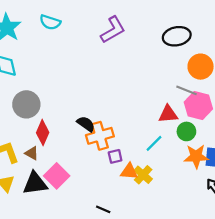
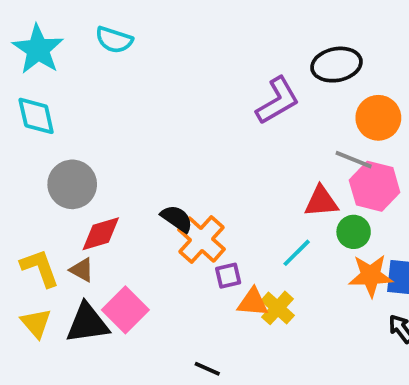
purple L-shape: (113, 30) -> (278, 101), moved
red diamond: (43, 133) -> (101, 234), turned 50
orange cross: (100, 136) -> (201, 239), turned -32

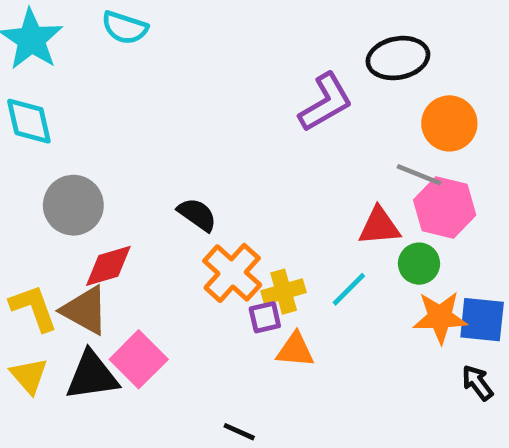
black semicircle: (177, 219) -> (197, 215), moved
brown triangle: (82, 270) -> (85, 310), size x1.6
yellow cross: (278, 308) -> (284, 292), moved, turned 32

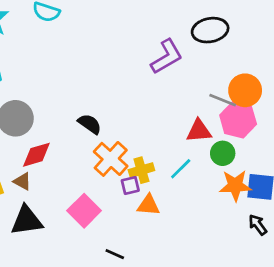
orange circle: (449, 123) -> (245, 90), moved
brown triangle: (85, 310) -> (22, 181), size x0.6
pink square: (139, 359) -> (84, 211), moved

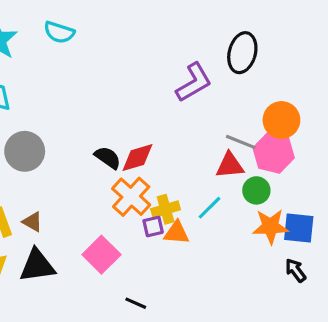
black ellipse: (210, 30) -> (242, 53), turned -64
gray line: (223, 100) -> (241, 142), moved
red diamond: (36, 155) -> (137, 158), moved
orange triangle: (148, 205) -> (177, 233), moved

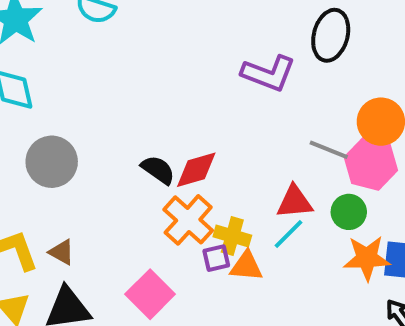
purple L-shape: (194, 82) -> (268, 73), turned 51
red triangle: (230, 165) -> (295, 202), moved
yellow cross: (166, 209) -> (232, 236), turned 32

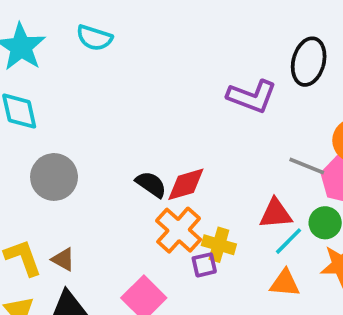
cyan line: (289, 234) -> (288, 241), moved
orange triangle: (246, 266) -> (285, 283), moved

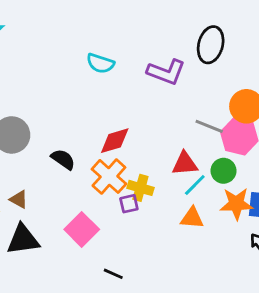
cyan semicircle: (94, 38) -> (100, 63), moved
black semicircle: (151, 184) -> (63, 159), moved

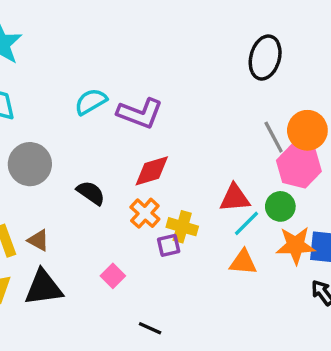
cyan semicircle: (100, 63) -> (91, 102), moved, turned 132
purple L-shape: (166, 72) -> (140, 113), moved
gray line: (209, 126) -> (274, 137), moved, turned 40
orange cross: (109, 176) -> (145, 213), size x0.7
pink square: (82, 229) -> (113, 276), size x0.6

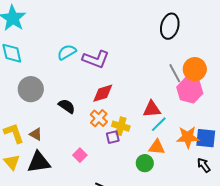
green circle: (280, 206) -> (145, 163), moved

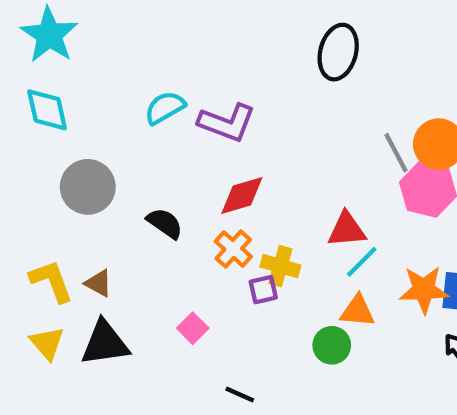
black ellipse: (170, 26) -> (338, 52), moved

